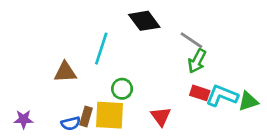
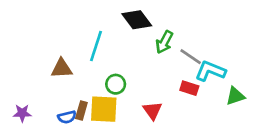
gray line: (191, 40) -> (191, 57), moved
green arrow: (197, 61) -> (164, 42), moved
cyan L-shape: (222, 96) -> (210, 71), moved

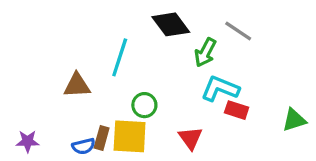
gray line: (191, 57) -> (238, 31), moved
cyan L-shape: (210, 71) -> (220, 89), moved

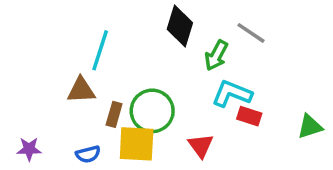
black diamond: (171, 24) -> (180, 26), turned 54
cyan line: (120, 57) -> (100, 50), moved
green circle: (144, 105) -> (152, 111), size x1.6
brown rectangle: (102, 138) -> (114, 114), moved

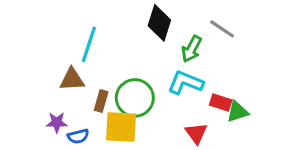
cyan L-shape: (232, 94) -> (185, 83), moved
green triangle: (310, 127) -> (237, 112), moved
red triangle: (201, 146) -> (196, 133), moved
purple star: (29, 149) -> (57, 122), moved

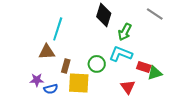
gray line: (222, 29) -> (155, 14), moved
green circle: (135, 98) -> (97, 64), moved, size x0.7

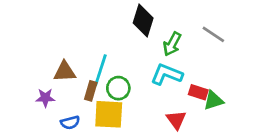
gray line: (155, 14) -> (213, 34), moved
cyan line: (58, 29) -> (100, 70), moved
green circle: (97, 64) -> (118, 88), moved
purple star: (37, 80) -> (45, 98), moved

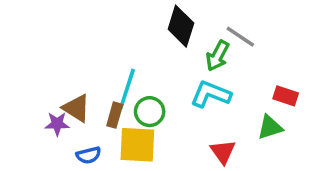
gray line: (213, 34) -> (240, 37), moved
brown triangle: (65, 72) -> (76, 108), moved, turned 35
red rectangle: (198, 92) -> (286, 96), moved

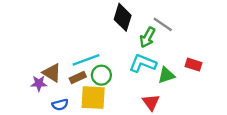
cyan line: (127, 89) -> (86, 60), turned 52
brown rectangle: (115, 115) -> (78, 78), turned 49
green triangle: (270, 127) -> (166, 75), moved

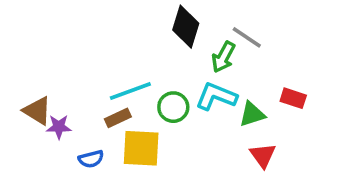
brown triangle: (52, 73) -> (37, 111), moved
green circle: (101, 75) -> (173, 107), moved
red triangle: (151, 102) -> (263, 155), moved

